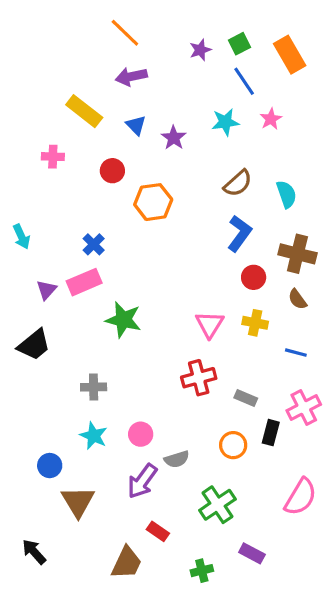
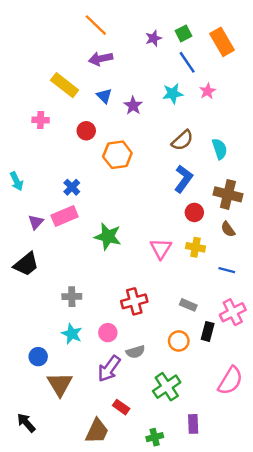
green star: (123, 320) -> (108, 236), moved
red cross: (199, 378) -> (134, 301), moved
purple rectangle: (252, 553) -> (193, 424), turned 60

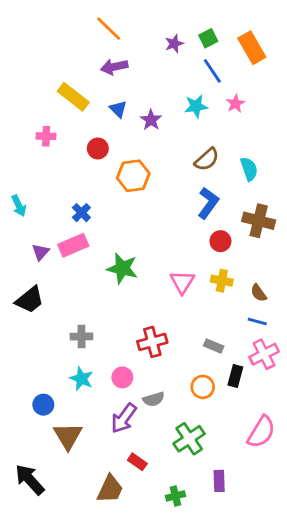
brown semicircle: (228, 229) -> (259, 293), moved
blue line: (227, 270) -> (257, 322), moved
black arrow: (26, 423) -> (30, 480), size x1.4

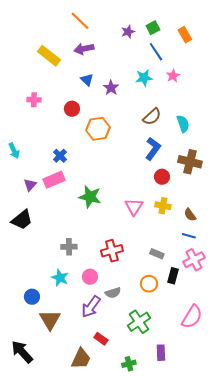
orange rectangle: (252, 48) -> (185, 35), size x0.7
yellow rectangle: (73, 97) -> (49, 56), moved
gray cross: (81, 337) -> (69, 247), moved

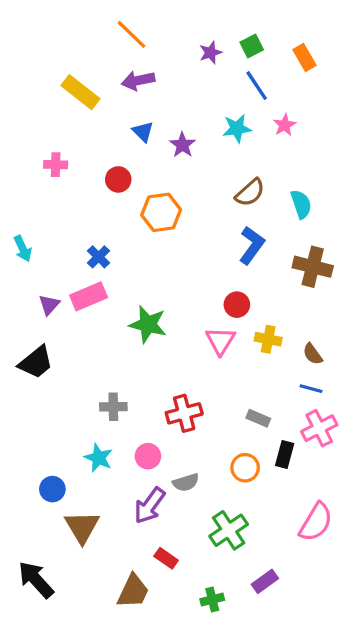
red circle: (162, 177) -> (237, 305), moved
purple rectangle: (161, 353) -> (265, 581), turned 56

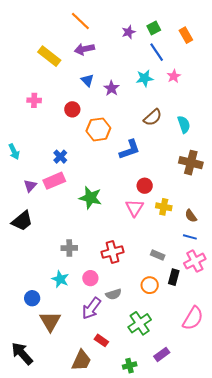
blue L-shape: (252, 245) -> (130, 150), moved, turned 35

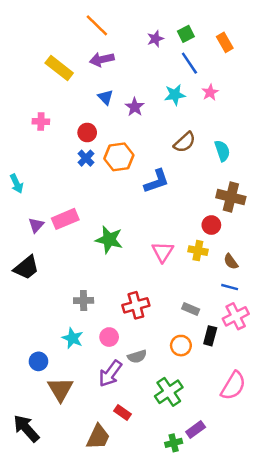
blue cross: (60, 157) -> (86, 158), moved
red circle: (145, 186) -> (211, 225), moved
green cross: (130, 366) -> (174, 443), moved

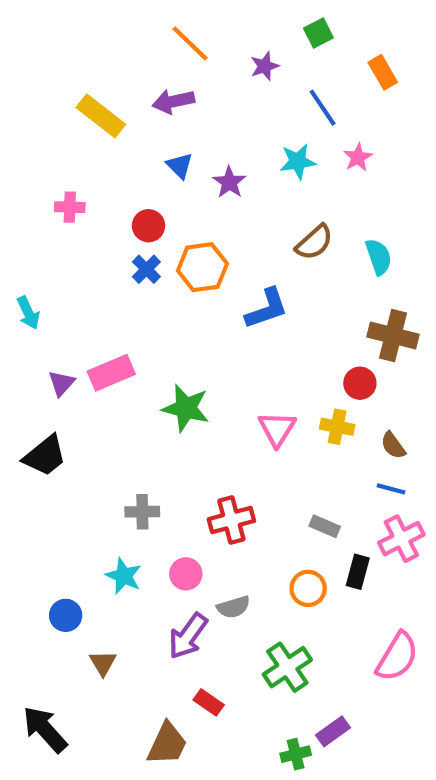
orange line: (97, 25) -> (190, 43), moved
green square: (186, 34) -> (318, 33), moved
brown triangle: (60, 389) -> (103, 663), size x0.6

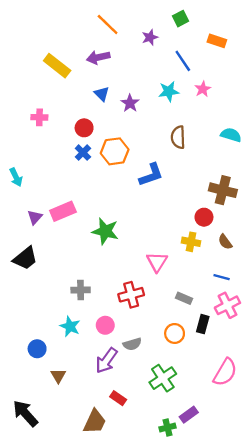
orange rectangle: (383, 72) -> (217, 41), turned -42
brown semicircle: (314, 242) -> (178, 137), turned 130
cyan semicircle: (379, 257) -> (231, 135), moved, turned -54
pink triangle: (277, 429) -> (157, 262), moved
brown semicircle: (393, 445) -> (225, 242), moved

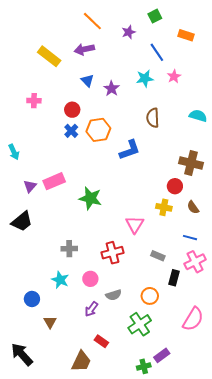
orange circle: (175, 333) -> (150, 296), moved
purple arrow: (106, 361) -> (91, 309), size x0.7

